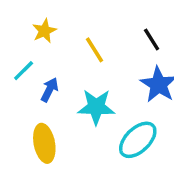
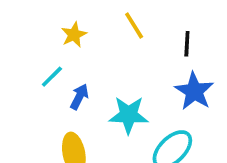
black line: (152, 40) -> (187, 44), turned 35
yellow line: (95, 50) -> (134, 26), moved

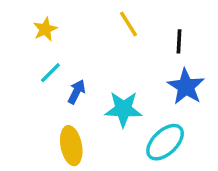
yellow star: (74, 35) -> (45, 29), moved

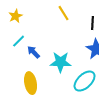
blue arrow: (76, 92) -> (34, 52), turned -72

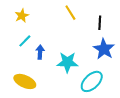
blue arrow: (34, 52) -> (40, 52), turned 48
yellow ellipse: (31, 83) -> (25, 81), moved, turned -55

